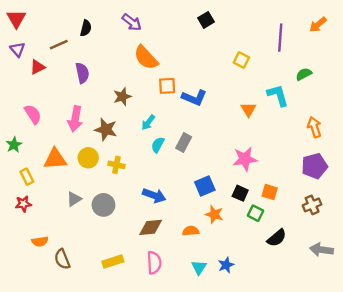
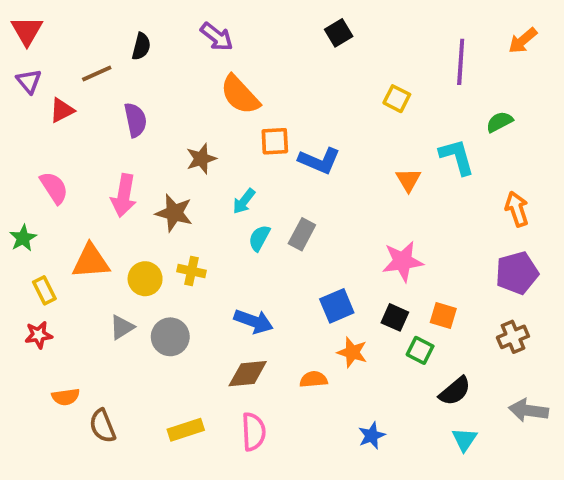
yellow circle: (88, 158) -> (145, 279), moved
cyan triangle: (199, 267) -> (465, 439), moved

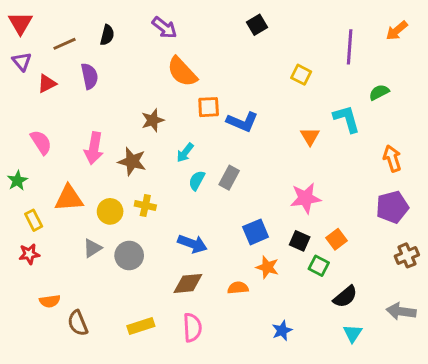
brown line: (97, 73) -> (64, 44), moved
purple semicircle: (135, 120) -> (89, 76), moved
orange square: (443, 316) -> (336, 239), turned 36
brown cross: (513, 337) -> (407, 255), moved

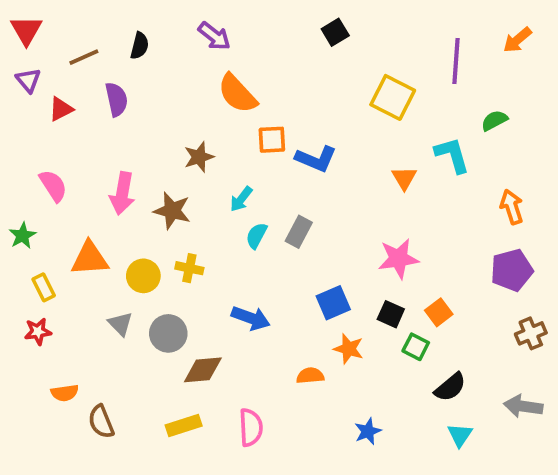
yellow square: (301, 75) -> (393, 97), size x1.6
gray triangle: (92, 248) -> (120, 324), turned -42
brown diamond: (188, 283) -> (203, 370), moved

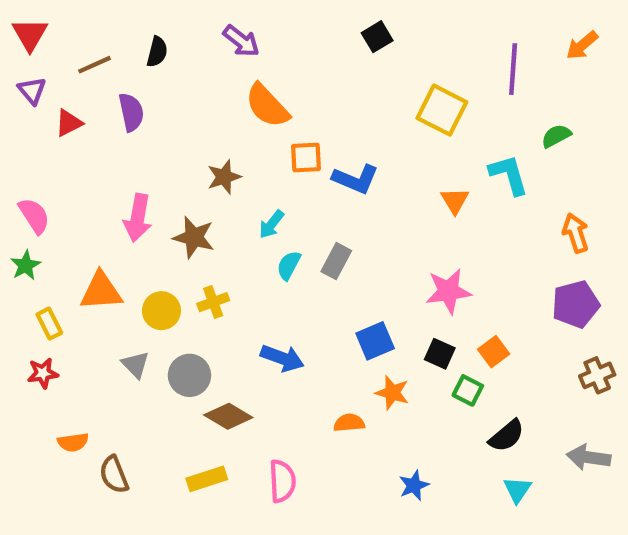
pink semicircle: (53, 186) -> (34, 216), moved
yellow cross: (189, 268) -> (213, 302), turned -32
brown diamond: (203, 370) -> (228, 416), turned 36

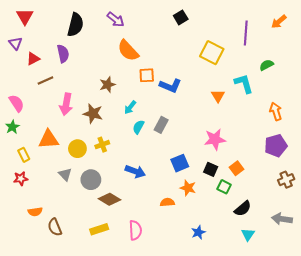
red triangle: (30, 35) -> (25, 16), moved
black semicircle: (157, 52) -> (75, 25), size x1.6
brown line: (95, 65) -> (45, 80), moved

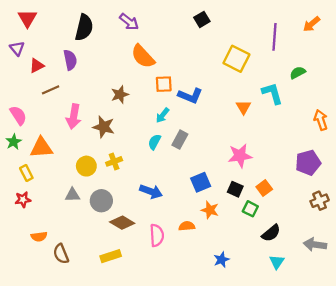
cyan arrow: (130, 107) -> (163, 115), moved
orange arrow: (276, 111) -> (321, 120), moved
orange triangle: (49, 139) -> (41, 148), moved
gray triangle: (65, 174) -> (72, 195), turned -48
pink semicircle: (135, 230) -> (157, 235), moved

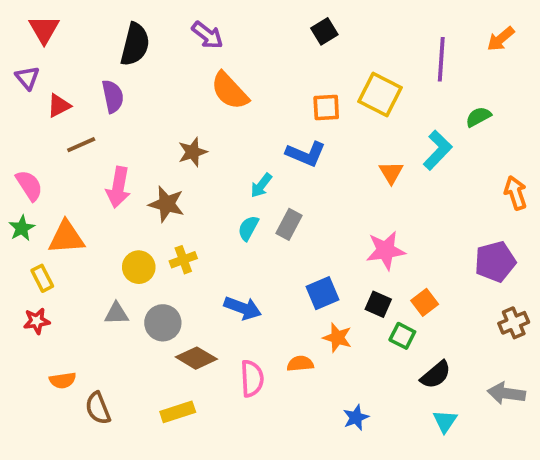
orange square: (164, 84) -> (326, 107), moved
cyan L-shape: (272, 93) -> (438, 150), turned 60

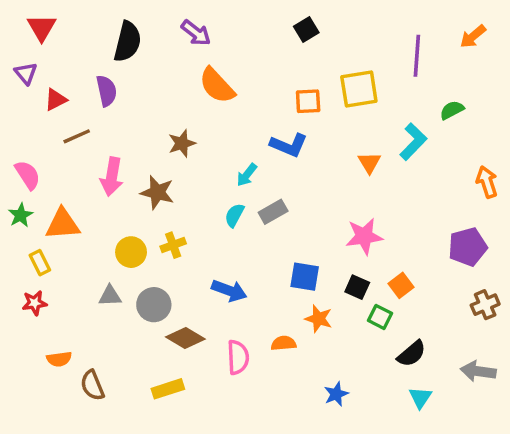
yellow square: (380, 94) -> (359, 89), turned -36
gray rectangle: (289, 224) -> (273, 212), turned 32
blue square: (322, 293) -> (305, 277), turned 32

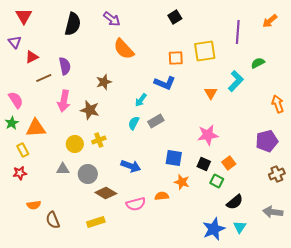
purple semicircle: (106, 91) -> (65, 66), moved
pink semicircle: (238, 357) -> (136, 204), turned 78
blue star: (336, 394) -> (214, 229), moved, size x1.6

